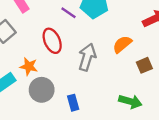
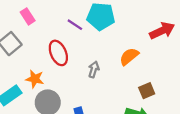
gray arrow: (87, 57) -> (94, 69), size x0.6
brown square: (144, 65) -> (147, 91), moved

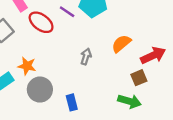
red arrow: (162, 31) -> (153, 55), moved
red ellipse: (58, 53) -> (41, 22), moved, turned -30

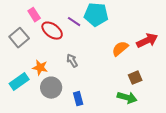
red arrow: (153, 55) -> (147, 41), moved
gray arrow: (86, 56) -> (72, 61), moved, turned -48

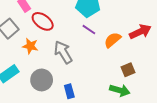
purple line: (74, 22) -> (89, 30), moved
gray arrow: (72, 61) -> (63, 52), size x1.6
orange star: (40, 68) -> (30, 46), moved

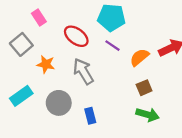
red ellipse: (43, 21) -> (76, 36), moved
brown square: (128, 70) -> (144, 88), moved

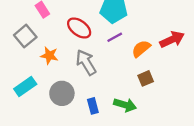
purple line: (113, 46) -> (115, 37), turned -63
green arrow: (148, 115) -> (125, 105), moved

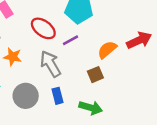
purple line: (115, 37) -> (71, 40), moved
brown square: (146, 78) -> (95, 75), moved
blue rectangle: (93, 106) -> (58, 96), moved

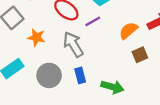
brown square: (95, 75) -> (140, 55), moved

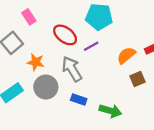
gray circle: (49, 75) -> (46, 87), moved
blue rectangle: (80, 75) -> (79, 99), turned -56

